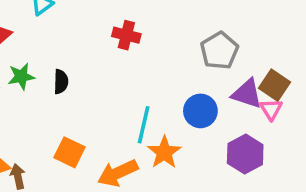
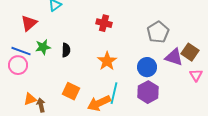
pink triangle: (271, 109) -> (196, 75), moved
cyan line: (144, 125) -> (114, 93), moved
orange star: (164, 152) -> (107, 61), moved
purple hexagon: (245, 154) -> (148, 92), moved

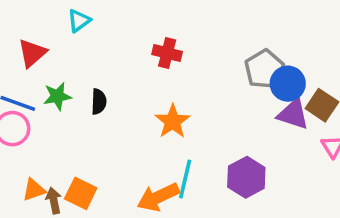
blue circle: (147, 67) -> (288, 84), moved
orange square: (71, 91) -> (81, 193), moved

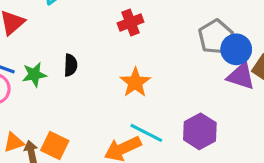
red cross: (167, 53) -> (130, 23), turned -35
green star: (57, 96) -> (34, 75), moved
cyan line: (185, 179) -> (146, 133), turned -76

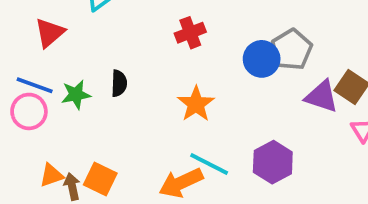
blue circle: (236, 49) -> (262, 59), moved

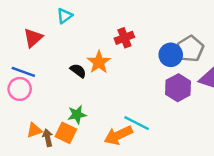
black semicircle: (119, 83) -> (78, 71), turned -56
green star: (76, 95) -> (77, 115), moved
orange star: (196, 104) -> (99, 62), moved
purple hexagon: (273, 162) -> (178, 88), moved

